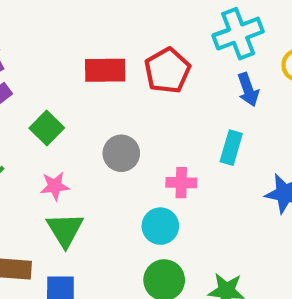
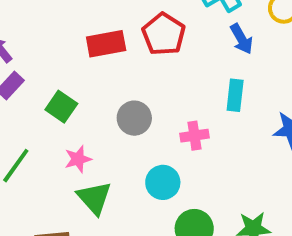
cyan circle: (160, 226) -> (163, 182), moved

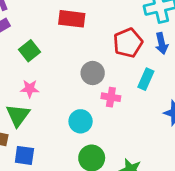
red pentagon: (164, 34) -> (128, 43), moved
gray circle: (134, 118) -> (93, 73), moved
green triangle: (94, 198) -> (18, 115), moved

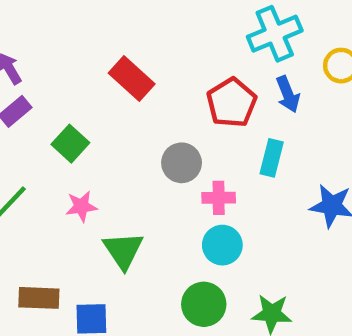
red rectangle: (72, 19) -> (132, 79), turned 45
green triangle: (18, 115) -> (123, 250), moved
cyan circle: (81, 121) -> (222, 245), moved

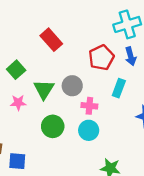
green triangle: (123, 250) -> (44, 89), moved
green circle: (204, 304) -> (53, 126), moved

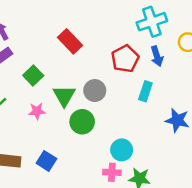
pink cross: (89, 106) -> (112, 172), moved
green circle: (53, 126) -> (82, 122), moved
cyan circle: (89, 130) -> (122, 150), moved
blue square: (17, 161) -> (46, 161), moved, turned 30

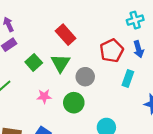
cyan cross: (152, 22) -> (135, 20), size x0.7
green triangle: (64, 96) -> (60, 63), moved
pink star: (37, 111) -> (44, 96), moved

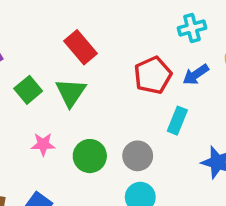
blue arrow: (139, 49) -> (196, 75), turned 70
gray circle: (85, 77) -> (138, 156), moved

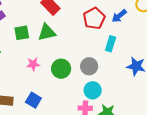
green square: (28, 90) -> (22, 33), turned 35
green triangle: (71, 92) -> (47, 32), turned 48

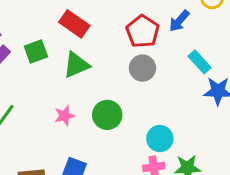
green square: (22, 33) -> (36, 51), moved
cyan rectangle: (111, 44) -> (200, 62), moved, turned -49
gray circle: (89, 66) -> (142, 68), moved

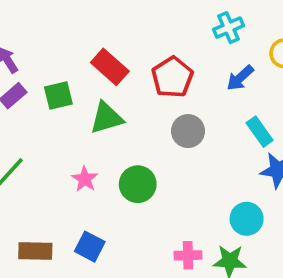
red pentagon: (143, 31) -> (172, 77), moved
pink star: (65, 116) -> (85, 179), turned -30
cyan circle: (160, 139) -> (247, 219), moved

